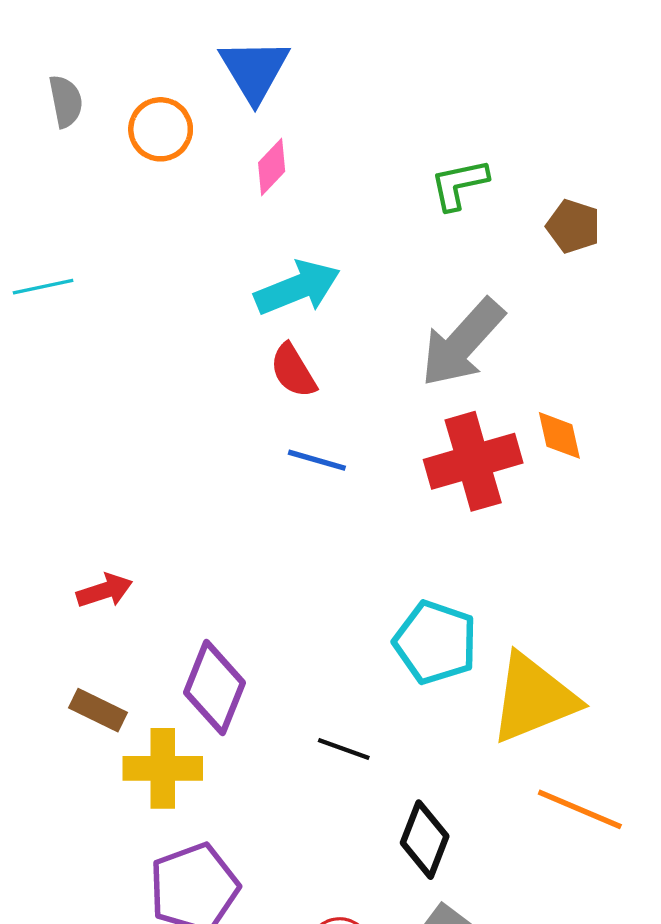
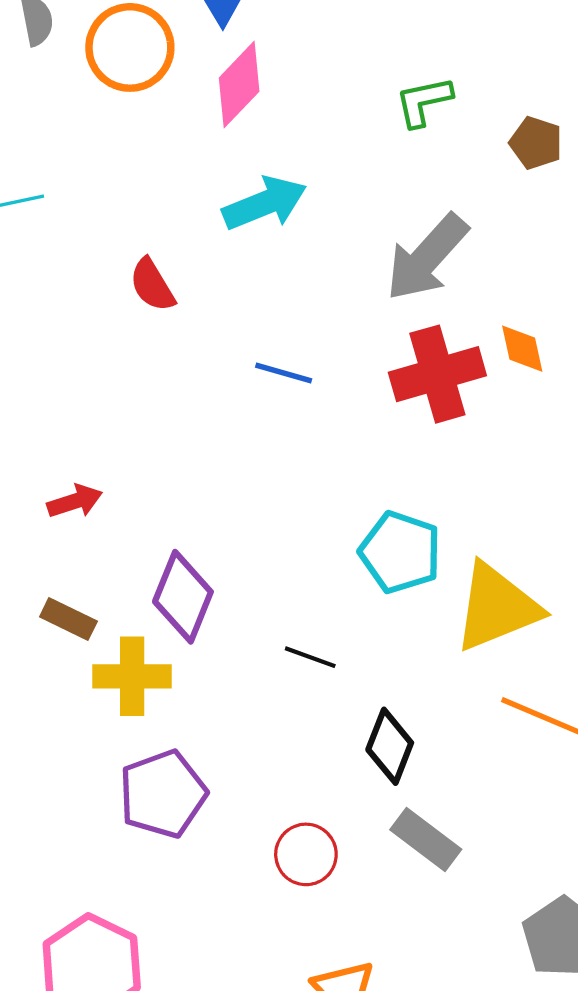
orange circle: (161, 129) -> (130, 47), size x1.4
pink diamond: (272, 167) -> (239, 85), size x1.5
red semicircle: (293, 371) -> (152, 285), moved

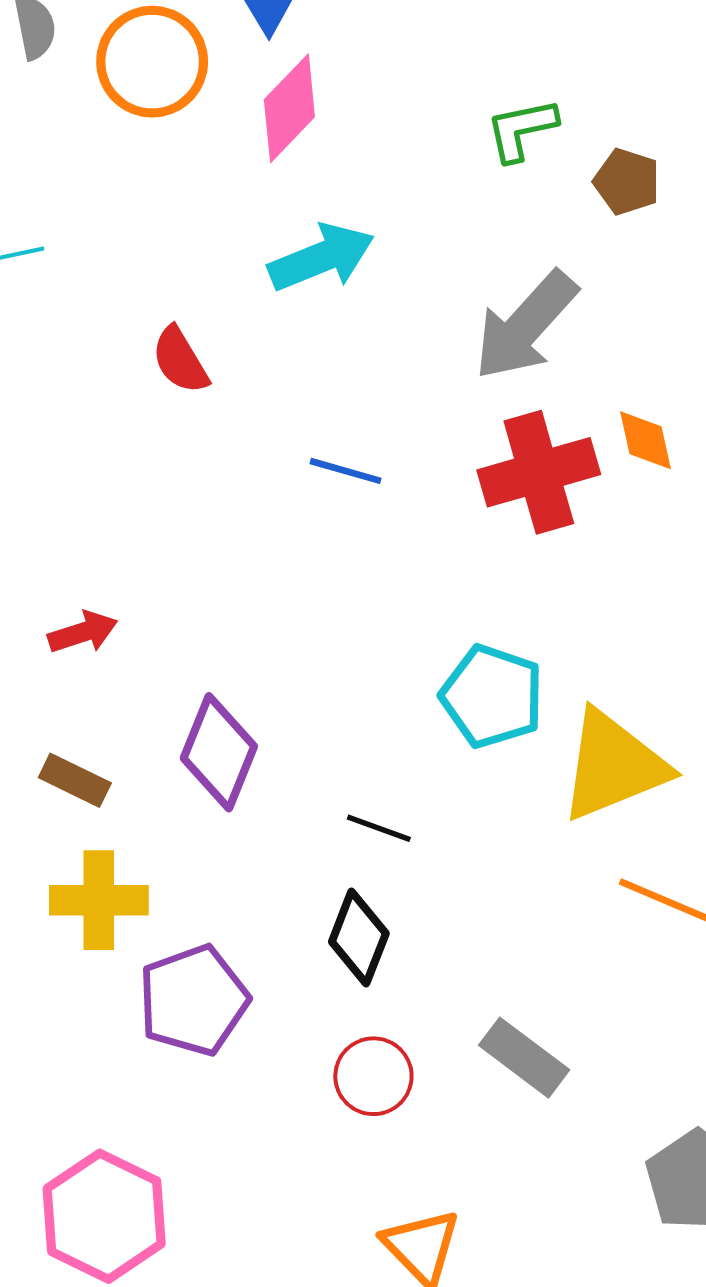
brown pentagon: (536, 143) -> (627, 182), moved
yellow cross: (132, 676) -> (99, 900), moved
black diamond: (390, 746) -> (359, 938), moved

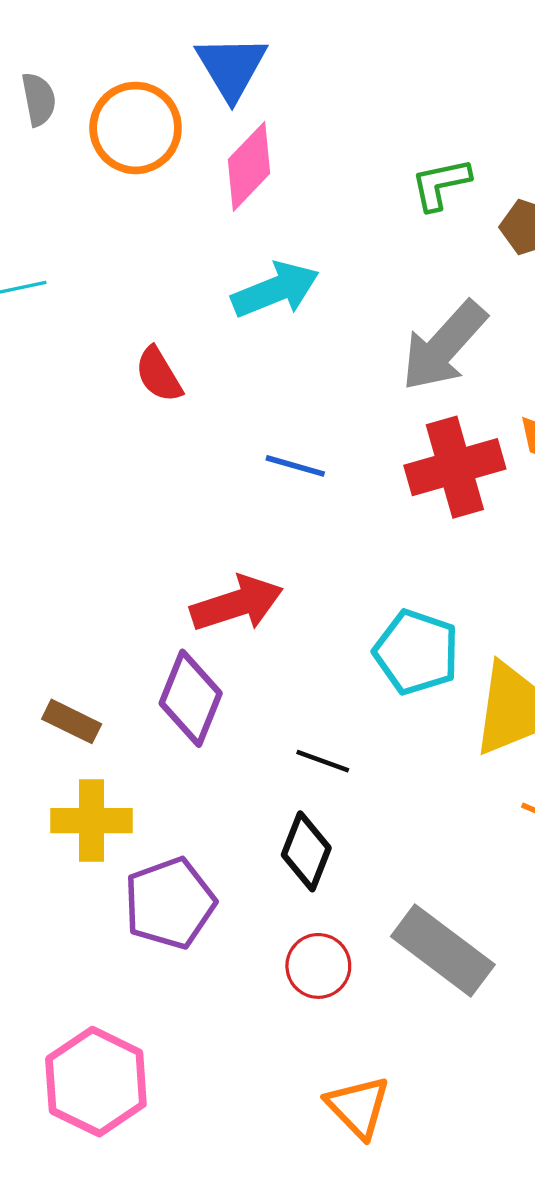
red arrow: (83, 632) -> (237, 604), moved, size x1.6
gray rectangle: (524, 1058) -> (443, 951), size x1.4

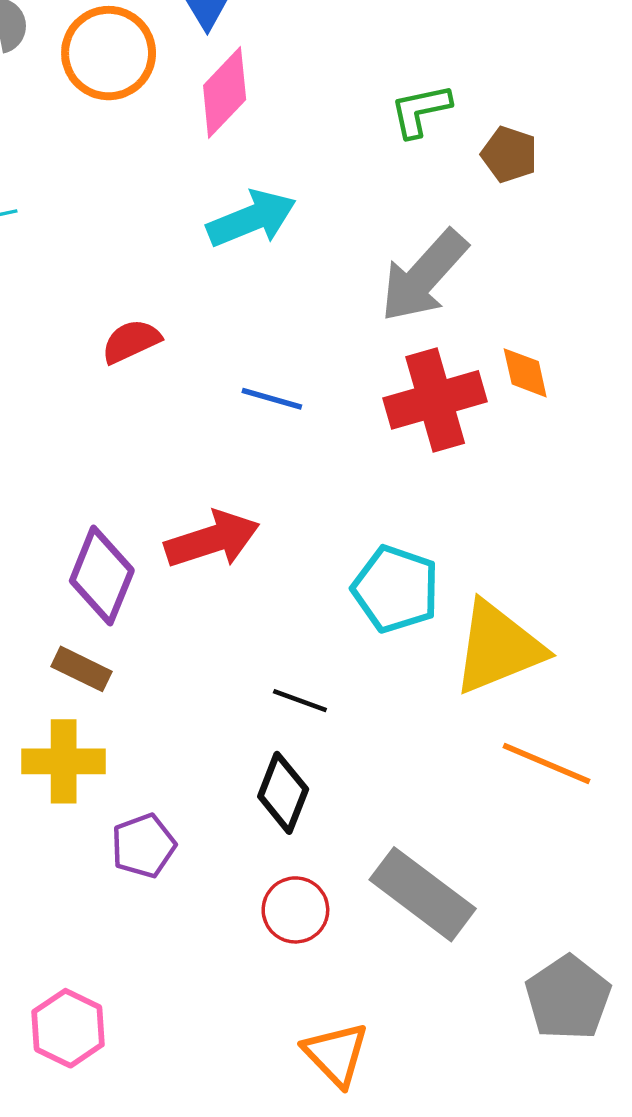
red semicircle: (159, 375) -> (131, 341), moved, turned 96
purple diamond: (191, 698) -> (102, 576), moved
brown rectangle: (72, 721) -> (82, 669), moved
purple pentagon: (170, 903) -> (143, 846), size x0.7
pink hexagon: (96, 1082) -> (68, 1028), size x0.7

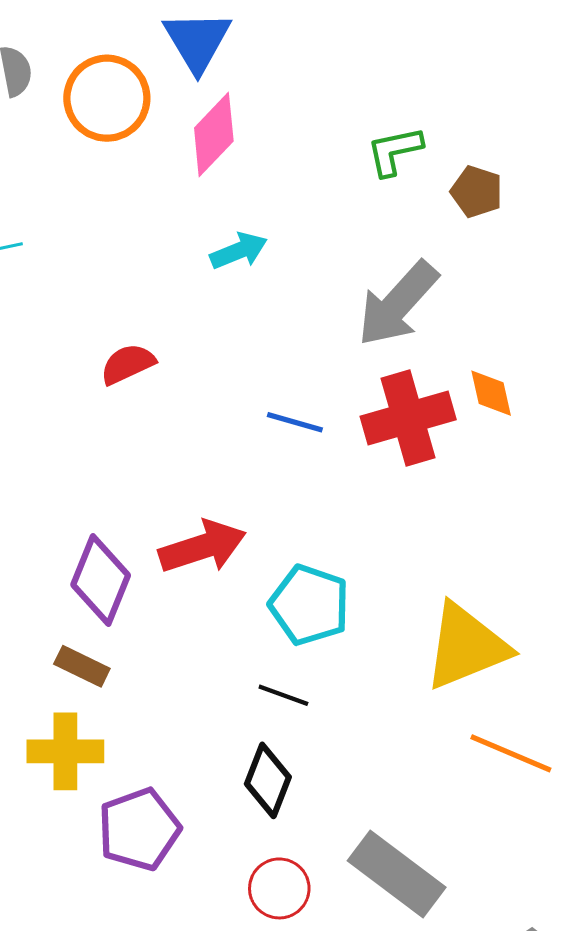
cyan arrow: (252, 219) -> (239, 251), size x0.7
blue line: (272, 399) -> (295, 422), moved
cyan pentagon: (396, 589) -> (309, 605), moved
purple pentagon: (143, 846) -> (139, 829), size x1.4

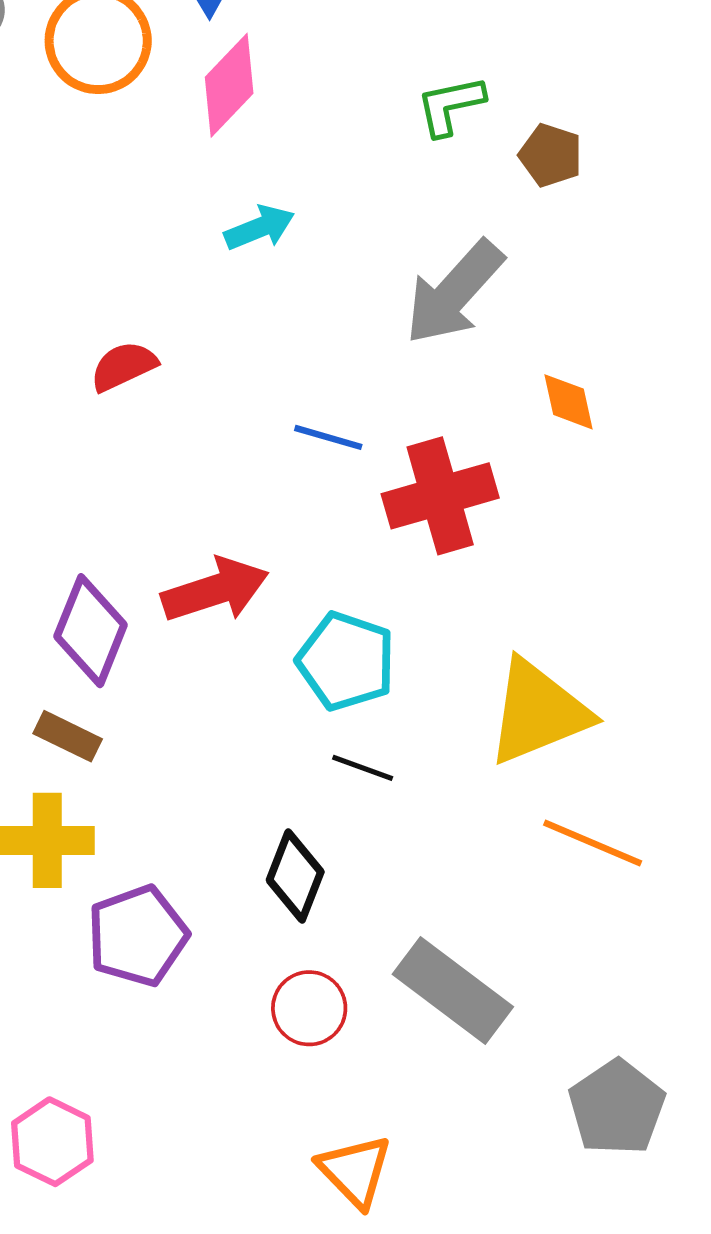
red cross: (408, 418) -> (440, 496), moved
black line: (283, 695) -> (363, 768), moved

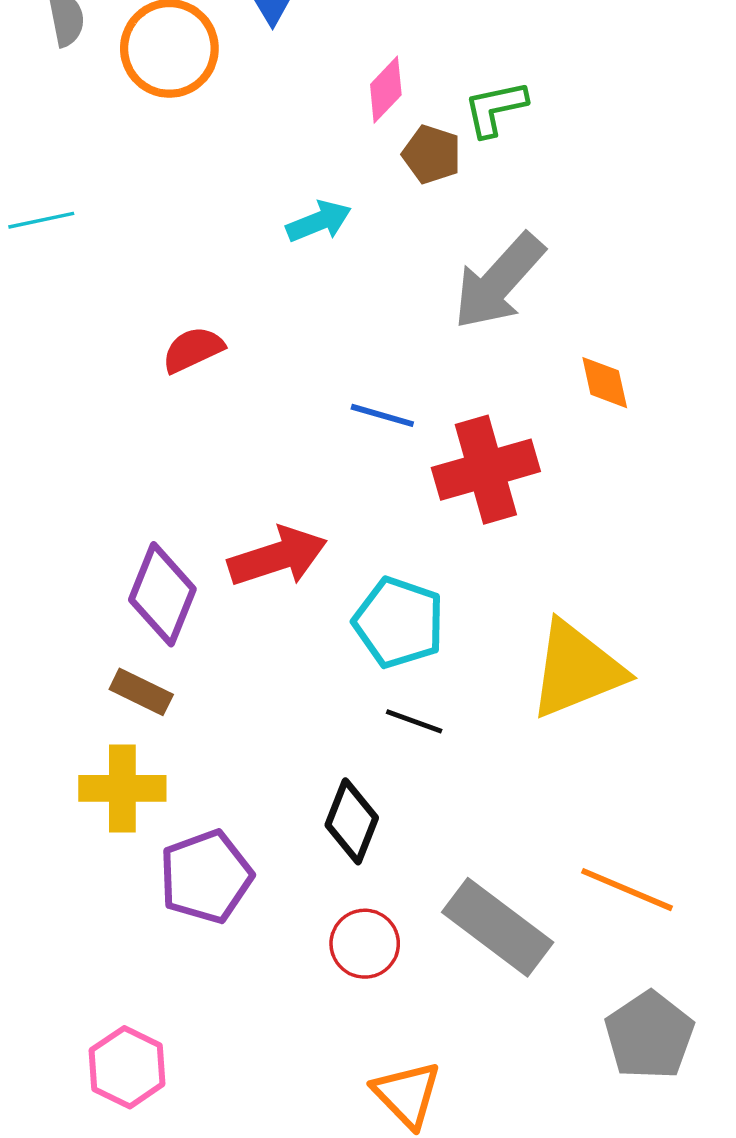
pink diamond: (229, 85) -> (386, 90), moved, size x0.7
brown pentagon: (551, 155) -> (432, 154), moved
orange line: (593, 843) -> (627, 890), moved

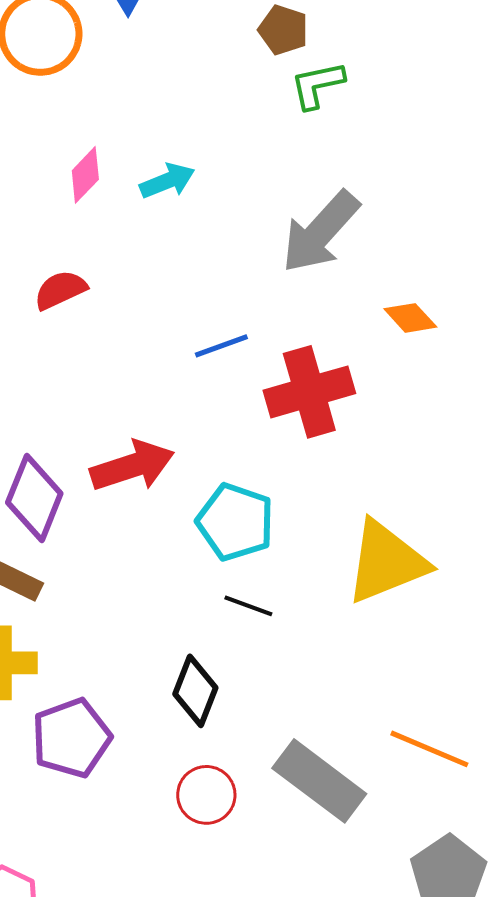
pink diamond: (386, 90) -> (85, 175), moved
brown pentagon: (432, 154) -> (283, 30), moved
orange diamond: (605, 383) -> (410, 318), turned -30
blue line: (382, 415) -> (221, 346), turned -36

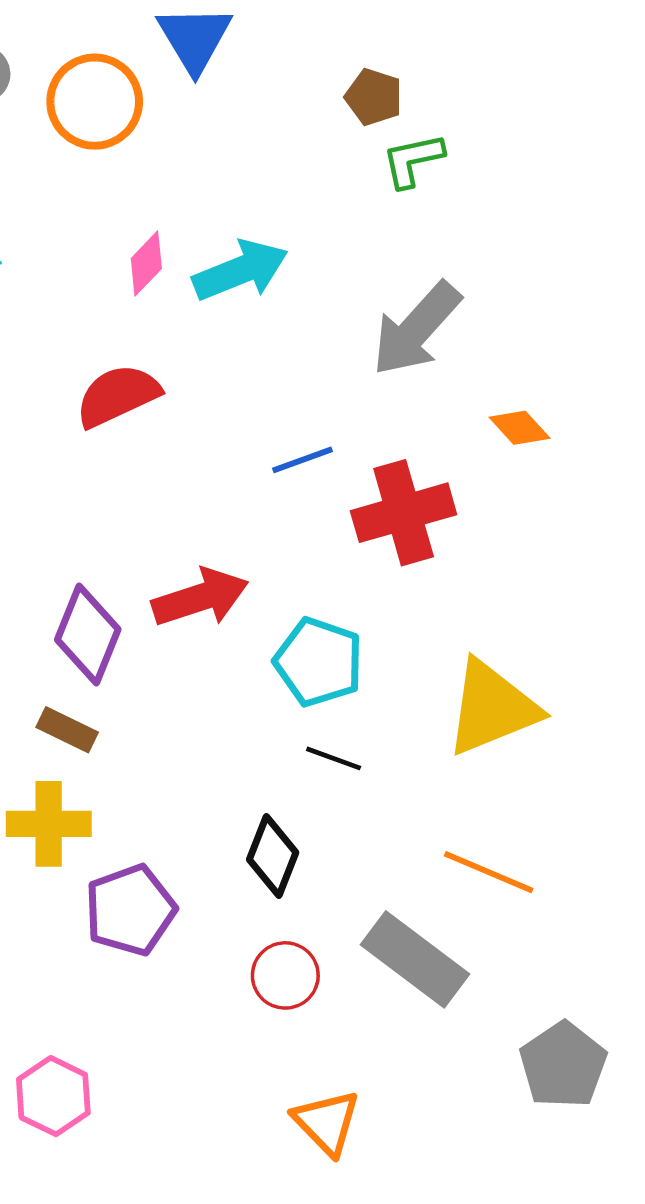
cyan arrow: (167, 181) -> (240, 270), size x1.5
red semicircle: (60, 290) -> (118, 396), size x1.4
orange line: (429, 749) -> (489, 872), moved

